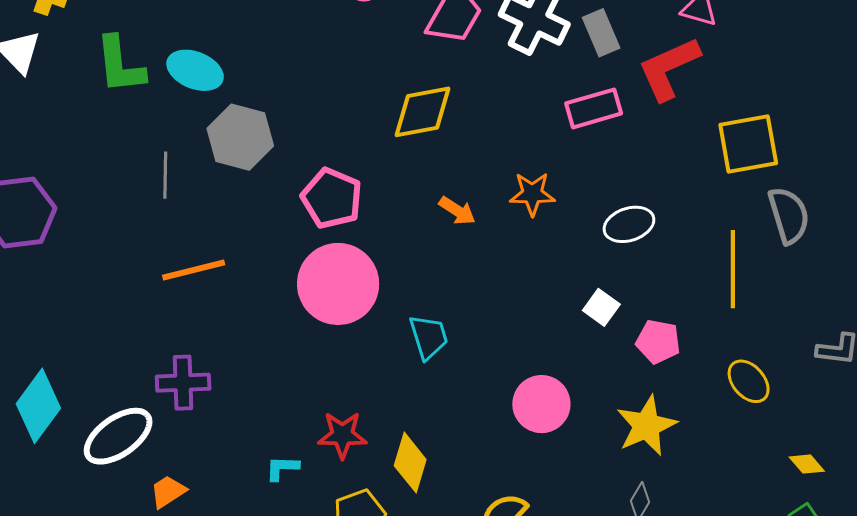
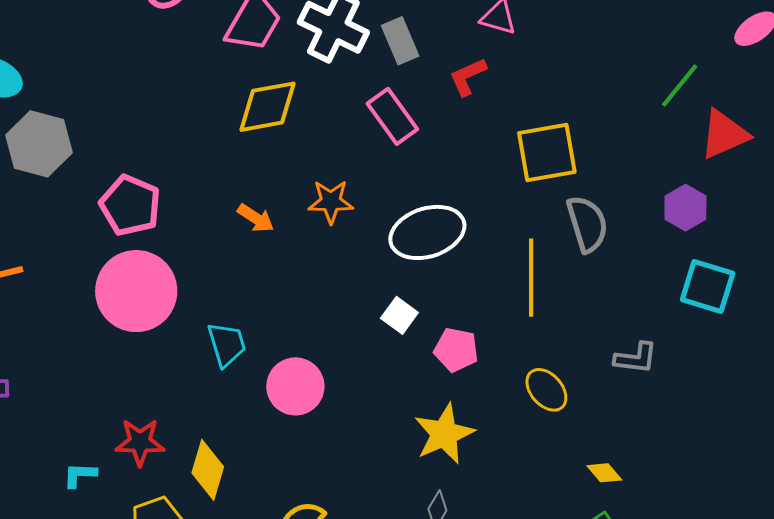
red L-shape: (669, 68) -> (468, 77), size x0.6
pink rectangle: (594, 108) -> (392, 116), turned 70
yellow diamond: (422, 112) -> (268, 107), moved
white ellipse: (629, 224) -> (427, 232), size x1.5
pink circle: (541, 404) -> (295, 386), moved

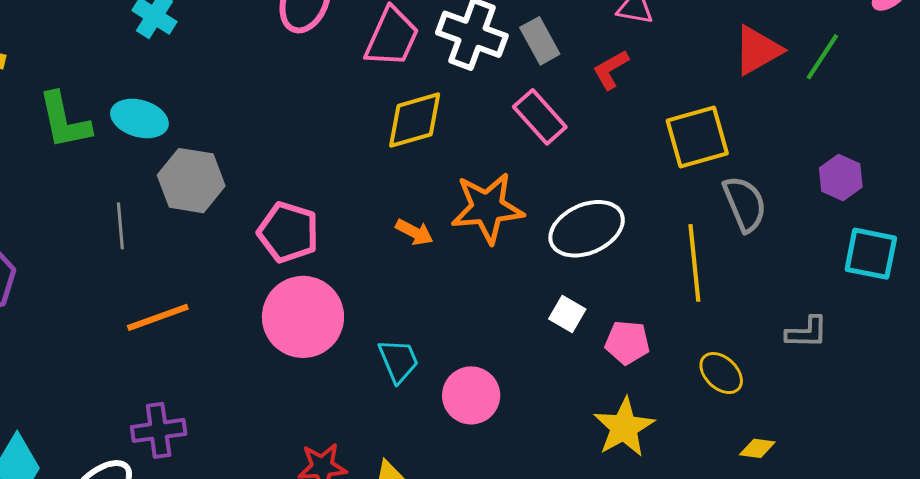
red triangle: (724, 134) -> (758, 50), moved
orange star: (331, 202) -> (487, 208), size x1.6
yellow diamond: (604, 473) -> (757, 448), moved, turned -36

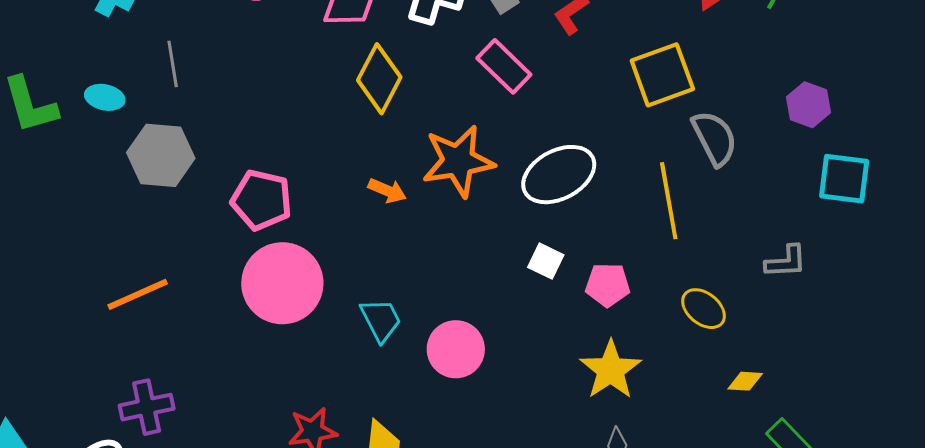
cyan ellipse: (139, 119) -> (105, 97), size x0.7
yellow diamond: (415, 120) -> (379, 79), turned -42
gray line: (120, 226) -> (173, 64), moved

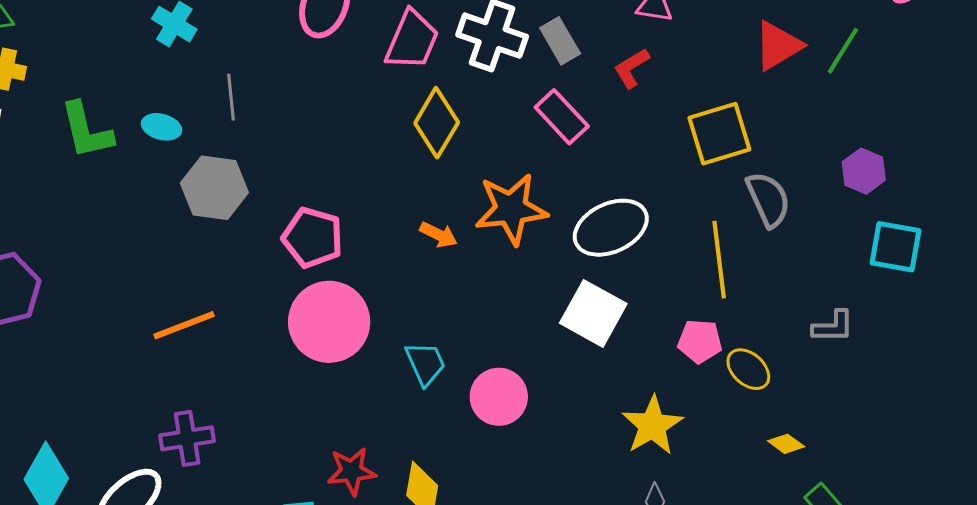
white square: (546, 261) -> (593, 313), size x1.8
pink pentagon: (608, 285) -> (700, 341), moved
yellow diamond: (745, 381) -> (786, 444), turned 30

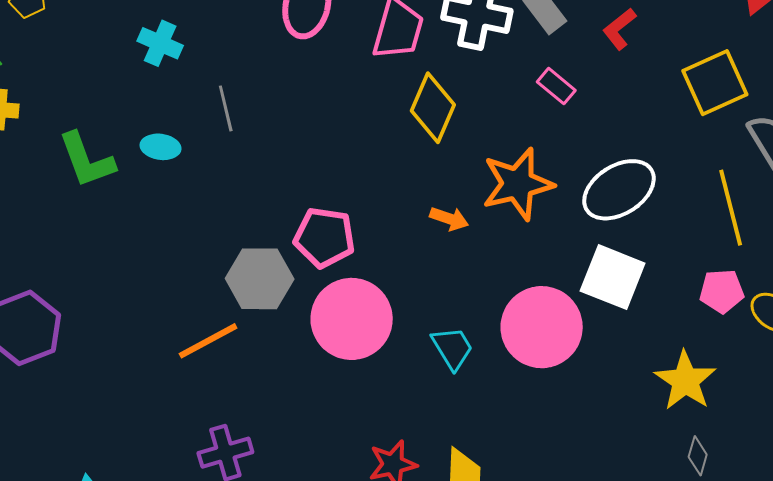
pink rectangle: (562, 117) -> (556, 86), size x0.7
gray hexagon: (214, 188) -> (260, 279), moved
pink circle: (499, 397) -> (542, 327), moved, size x1.4

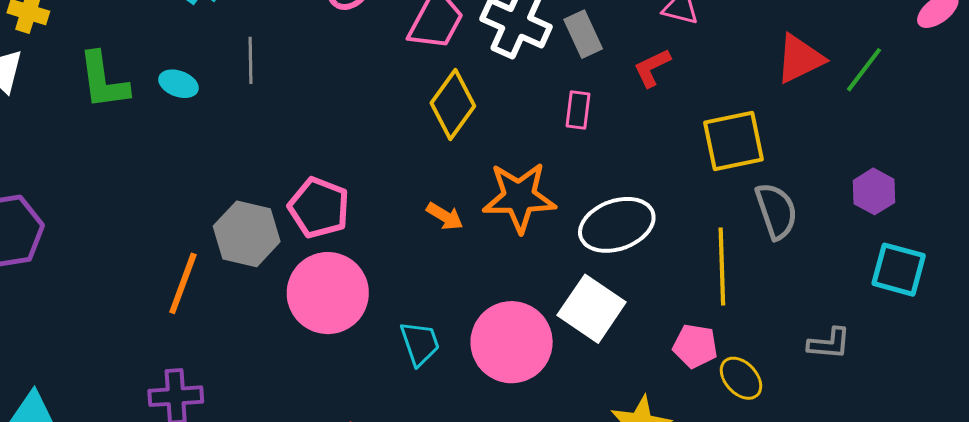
pink rectangle: (556, 86) -> (578, 110), turned 45
orange line: (208, 341) -> (183, 283), turned -54

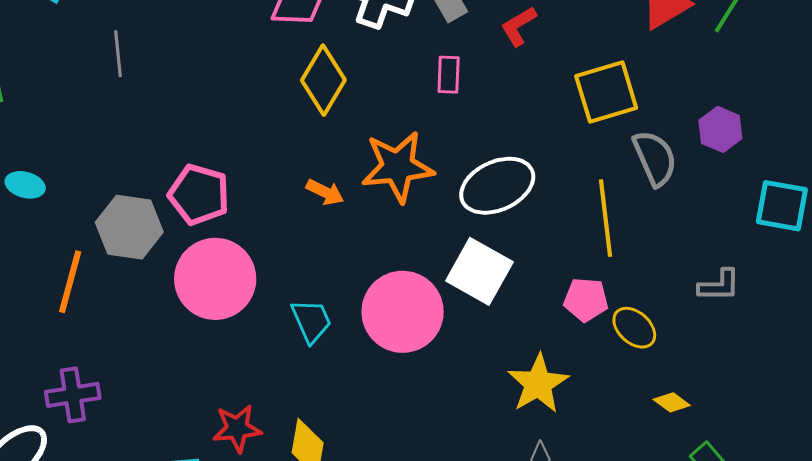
cyan ellipse: (178, 84) -> (25, 185), moved
purple hexagon: (874, 191) -> (720, 129), moved

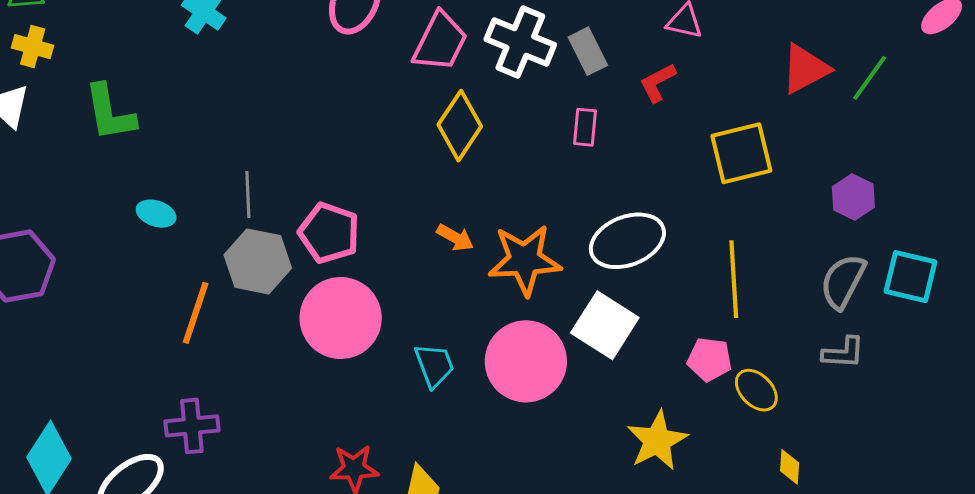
gray line: (118, 54) -> (248, 195), moved
gray semicircle: (655, 158) -> (843, 281), moved, turned -132
orange star: (398, 167) -> (525, 260), moved
yellow diamond: (672, 402) -> (790, 467), turned 54

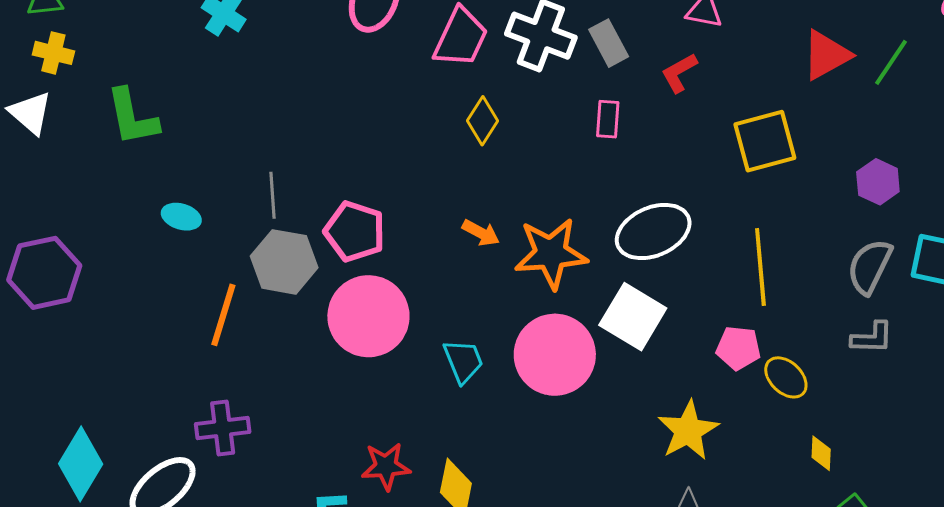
yellow diamond: (460, 126) -> (483, 121), size x0.7

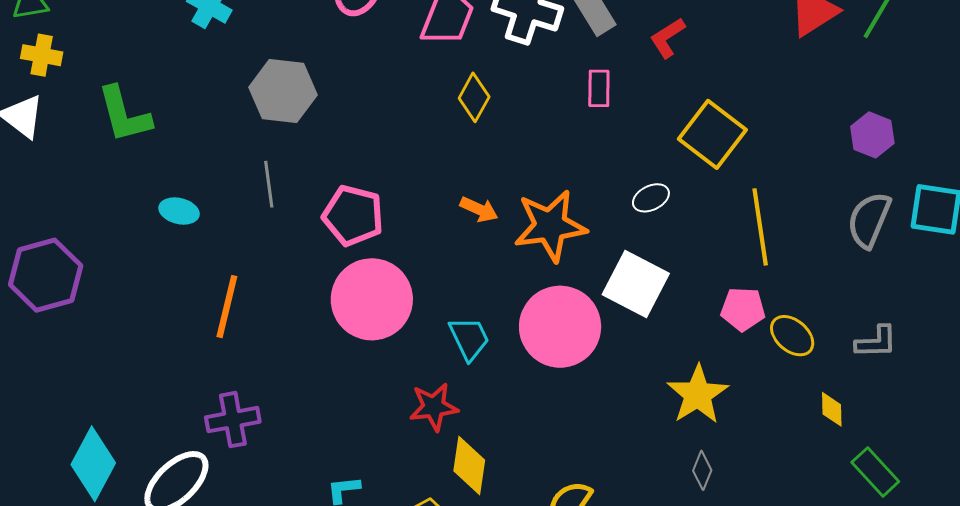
yellow square: (765, 141) -> (712, 134), moved, turned -34
white ellipse: (653, 232) -> (651, 198), size x0.5
gray hexagon: (284, 262) -> (283, 91), moved
gray L-shape: (872, 338) -> (876, 342), moved
red star: (386, 466) -> (434, 407), moved

